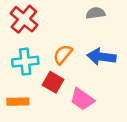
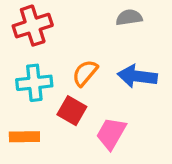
red cross: (24, 19) -> (33, 26), turned 32
pink trapezoid: (82, 99) -> (111, 133), turned 85

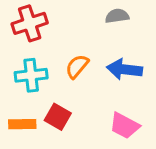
red square: (72, 111) -> (58, 117), moved
pink trapezoid: (111, 133) -> (124, 126), moved, turned -92

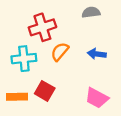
red cross: (30, 23) -> (42, 27), moved
blue arrow: (124, 69) -> (97, 54), size x0.7

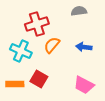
cyan cross: (24, 59) -> (21, 51), turned 30

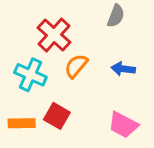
gray semicircle: (79, 11) -> (116, 16), turned 119
red cross: (37, 24) -> (54, 35), turned -30

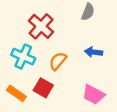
orange semicircle: (76, 66) -> (58, 61), moved
orange rectangle: (22, 123) -> (16, 93), turned 36

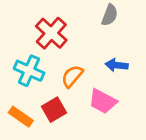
red square: (43, 88) -> (54, 110), turned 30
pink trapezoid: (94, 95) -> (103, 101), moved

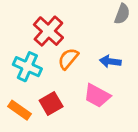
gray semicircle: (110, 15) -> (122, 14), moved
orange semicircle: (72, 76) -> (68, 59), moved

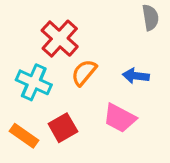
gray semicircle: (122, 14) -> (150, 18), turned -30

